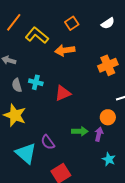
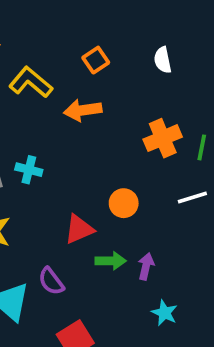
white semicircle: (108, 23) -> (163, 60), turned 112
red triangle: (63, 93) -> (79, 229), moved
orange circle: (108, 117) -> (124, 203), moved

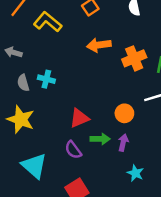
orange arrow: (83, 110) -> (99, 45), moved
orange circle: (124, 203) -> (124, 113), moved
purple semicircle: (51, 281) -> (73, 150), moved

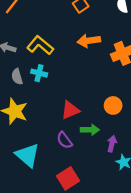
yellow L-shape: (48, 22) -> (40, 45), moved
purple arrow: (123, 143) -> (112, 144), moved

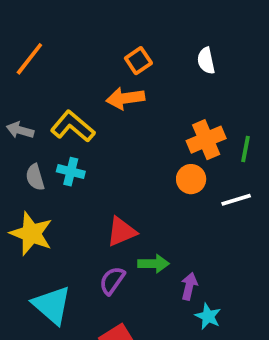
orange arrow: (89, 41) -> (125, 98), moved
orange circle: (113, 105) -> (191, 179), moved
purple semicircle: (64, 140) -> (112, 281), turned 72

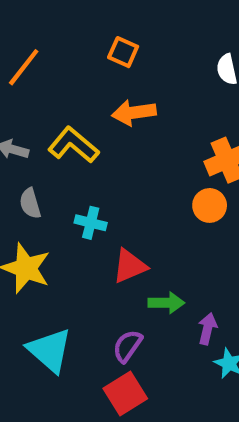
orange square: (138, 61) -> (123, 52), moved, turned -32
cyan cross: (71, 172) -> (91, 223), moved
purple semicircle: (112, 281) -> (127, 346), moved

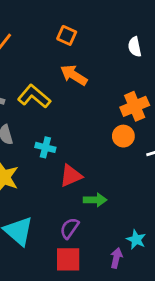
orange arrow: (134, 113) -> (74, 75), turned 40
purple arrow: (207, 329) -> (116, 258), moved
red square: (125, 394) -> (68, 259), turned 32

